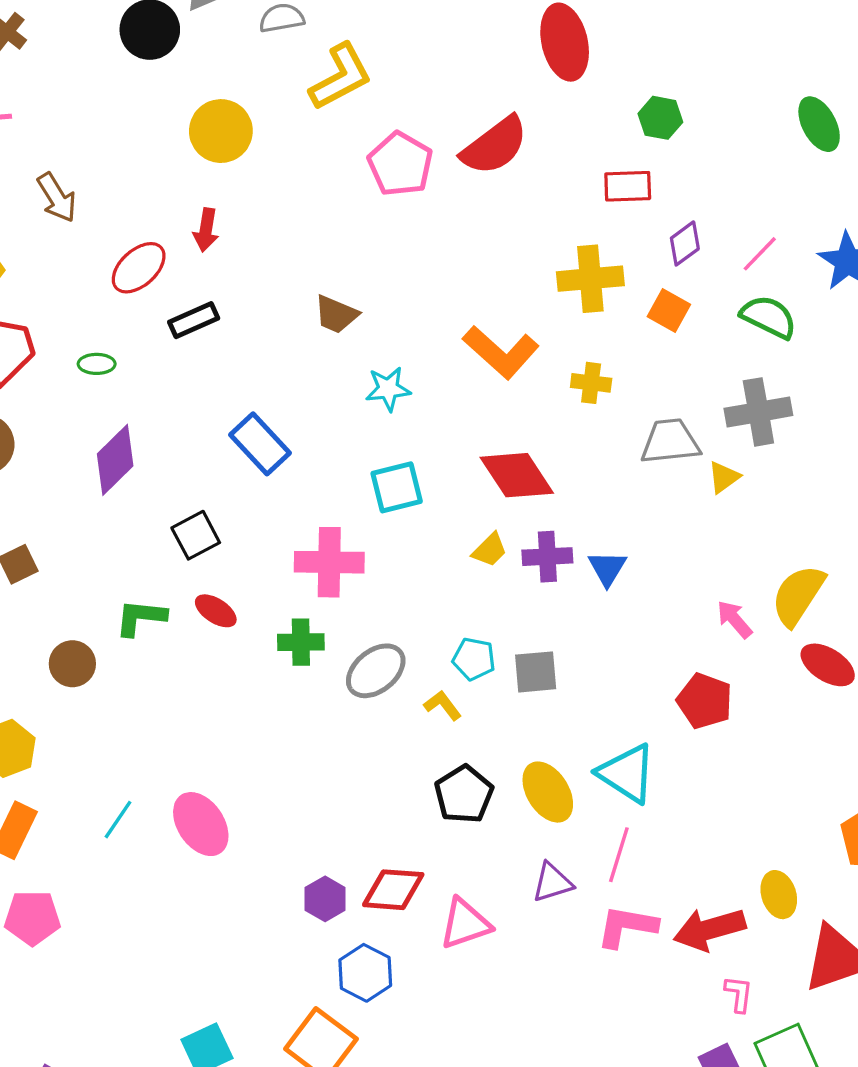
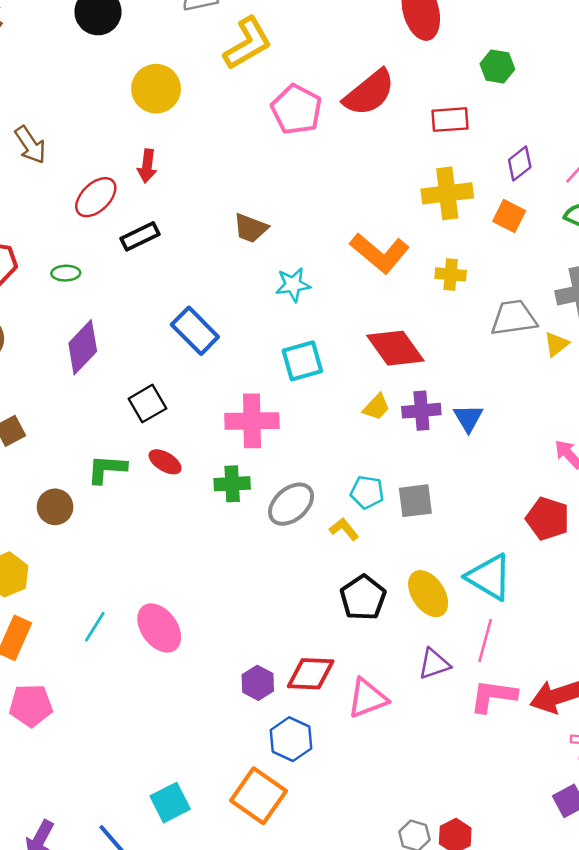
red rectangle: (628, 186) -> (450, 120), moved

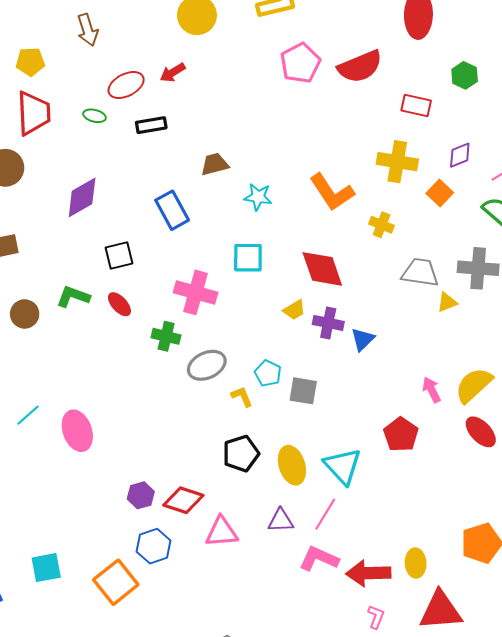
red arrow: (147, 166) -> (173, 73), turned 35
brown trapezoid: (251, 228) -> (215, 164), moved, turned 128
green ellipse: (66, 273) -> (94, 116), moved

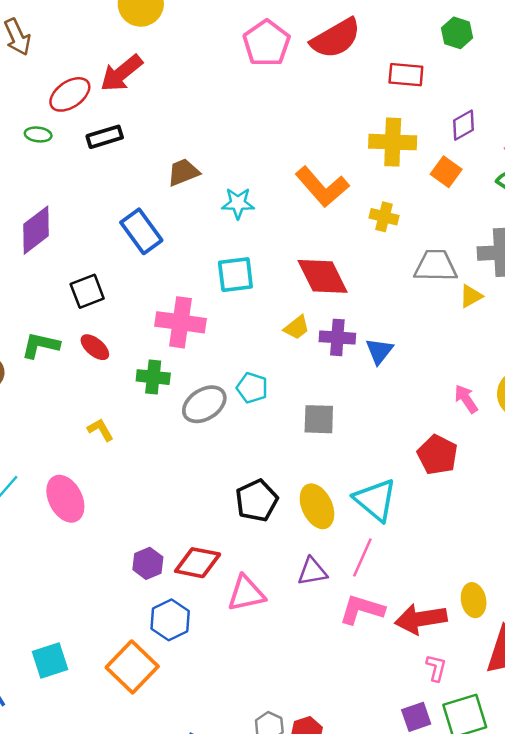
red arrow: (173, 73) -> (121, 73), size x1.5
cyan pentagon: (268, 373) -> (252, 388), moved
yellow L-shape: (242, 397) -> (100, 430), moved

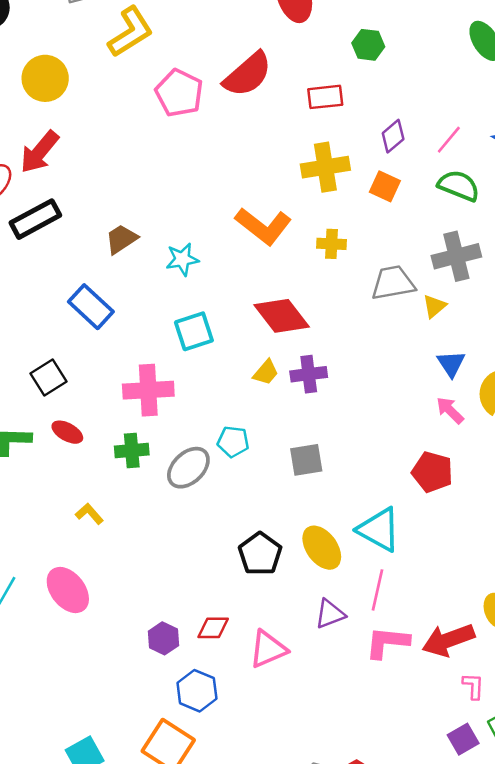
black rectangle: (105, 137) -> (35, 219), size x1.4
blue triangle: (379, 351) -> (451, 364), moved
red diamond: (198, 563) -> (213, 628), size x0.7

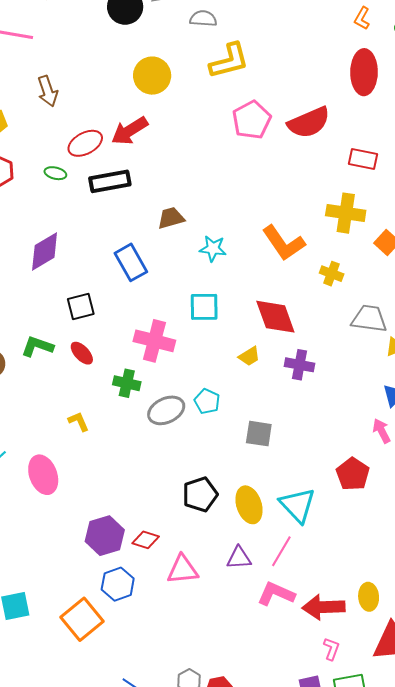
purple cross: (309, 374) -> (300, 365), moved
purple hexagon: (163, 638) -> (105, 536), size x1.5

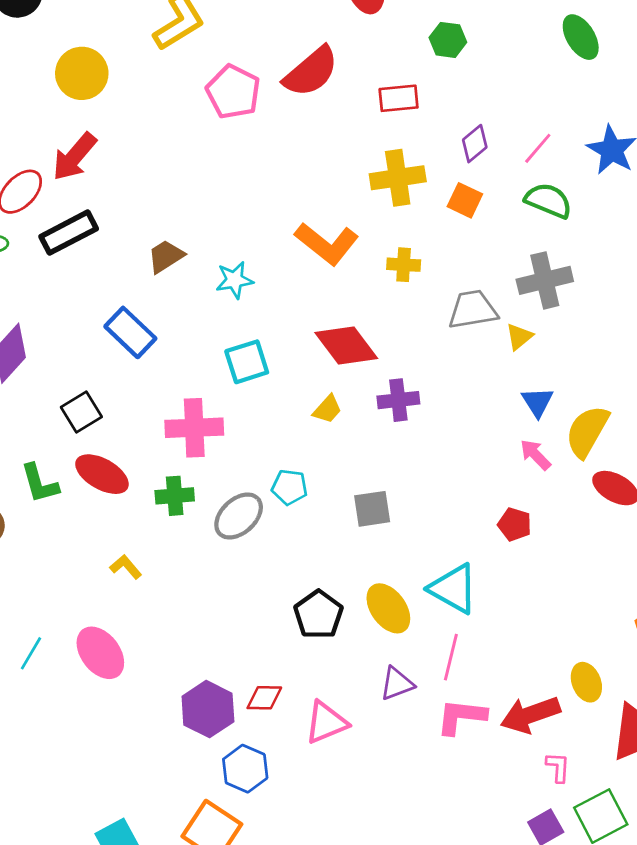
green L-shape: (37, 346) -> (40, 483), turned -108
red ellipse: (82, 353) -> (102, 474), size x1.5
red pentagon: (353, 474) -> (515, 524), size x0.7

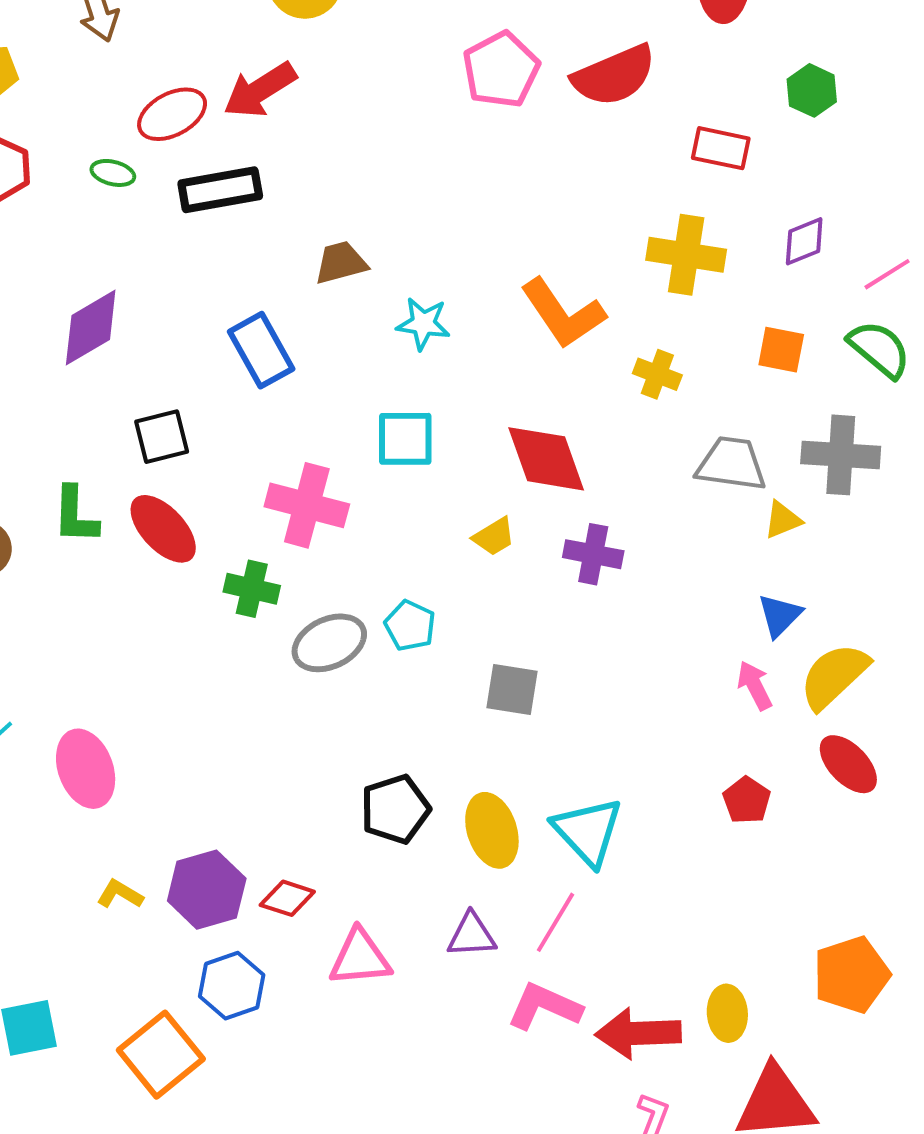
orange square: (465, 200) -> (781, 350), moved, turned -32
red pentagon: (515, 524) -> (747, 800), moved
yellow L-shape: (126, 567) -> (120, 894), moved, turned -36

